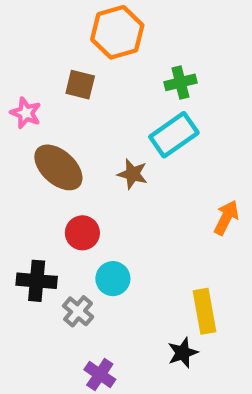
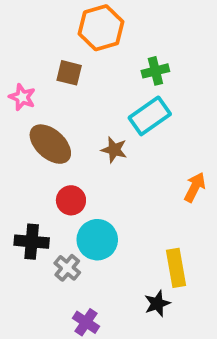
cyan circle: (113, 279) -> (97, 240), size x1.4

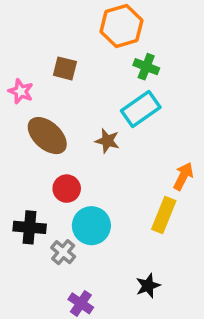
orange hexagon: (101, 28) -> (121, 26), moved
green cross: (155, 71) -> (146, 67), turned 35
yellow rectangle: (176, 268) -> (164, 215), moved, turned 32

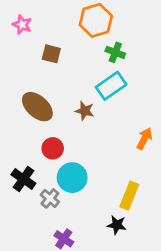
pink star: (21, 91) -> (22, 25), moved
yellow rectangle: (164, 215) -> (129, 196), moved
black cross: (30, 227) -> (23, 179), turned 30
black star: (148, 286) -> (117, 225), turned 30

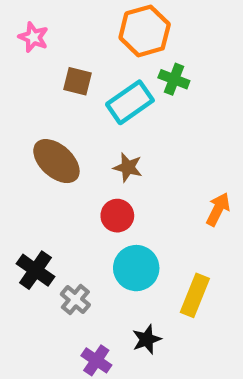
cyan rectangle: (111, 86) -> (130, 102), moved
red circle: (53, 148) -> (117, 216), moved
cyan circle: (72, 178) -> (136, 268), moved
black star: (117, 225) -> (147, 339), moved, turned -30

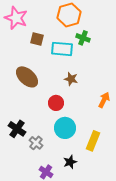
pink star: (33, 37) -> (16, 18), size x1.6
cyan rectangle: (130, 102) -> (62, 49), turned 40
brown star: (128, 167) -> (71, 79), moved

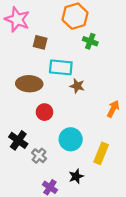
cyan rectangle: (62, 49) -> (61, 67), moved
brown ellipse: (27, 77) -> (29, 84), turned -40
red circle: (56, 103) -> (44, 112), moved

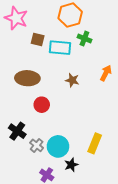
cyan rectangle: (61, 67) -> (60, 48), moved
orange arrow: (113, 109) -> (106, 73), moved
cyan circle: (71, 139) -> (58, 146), moved

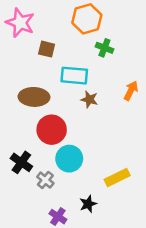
cyan rectangle: (60, 48) -> (74, 76), moved
red circle: (42, 105) -> (52, 130), size x1.5
yellow rectangle: (95, 143) -> (117, 177), turned 42
cyan circle: (58, 146) -> (69, 159), moved

